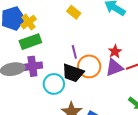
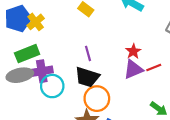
green rectangle: (30, 42) -> (27, 54), moved
orange circle: (89, 66) -> (97, 99), moved
cyan circle: (54, 84) -> (52, 86), moved

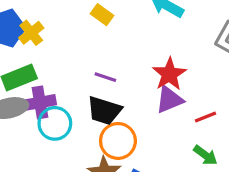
red star: (133, 51) -> (169, 74), size x1.5
purple line: (88, 53) -> (105, 77), turned -56
red line: (154, 68) -> (205, 117), moved

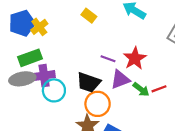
purple line: (105, 77) -> (108, 59), moved
purple triangle: (169, 100) -> (120, 80), moved
green arrow: (205, 155) -> (141, 89), moved

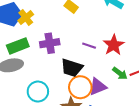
purple cross: (44, 76) -> (50, 43), moved
purple triangle: (120, 80) -> (98, 87), moved
cyan circle: (54, 90) -> (38, 92), moved

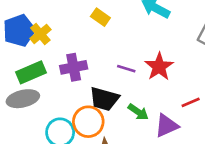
green arrow: (120, 73) -> (138, 112), moved
orange circle: (80, 87) -> (88, 122), moved
purple triangle: (98, 87) -> (167, 126), moved

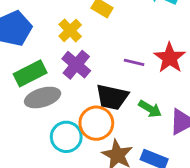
yellow cross: (40, 34) -> (70, 30), moved
purple cross: (74, 67) -> (76, 65), turned -35
gray ellipse: (23, 99) -> (43, 98), moved

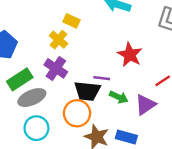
yellow cross: (70, 30) -> (59, 40), moved
purple line: (134, 62) -> (102, 78), moved
cyan circle: (66, 137) -> (36, 128), moved

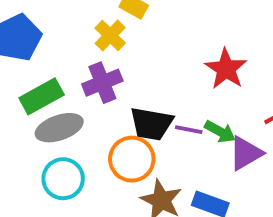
purple cross: (56, 68) -> (102, 83), turned 30
purple line: (102, 78) -> (189, 130), moved
green arrow: (119, 97) -> (220, 132), moved

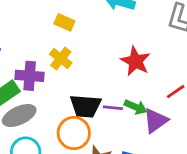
yellow cross: (110, 35) -> (61, 58), moved
purple cross: (102, 83) -> (30, 76), moved, turned 32

